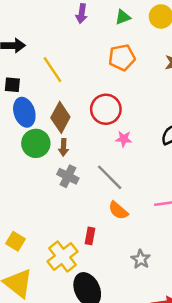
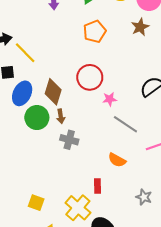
yellow line: (53, 70) -> (25, 53), moved
blue ellipse: (24, 112) -> (22, 93), turned 55
gray line: (110, 177) -> (125, 124), moved

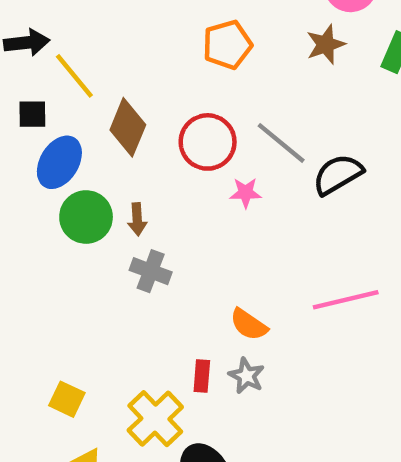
brown diamond: (53, 92) -> (128, 127), moved
gray line: (125, 124) -> (281, 143), moved
gray star: (144, 197) -> (246, 376), moved

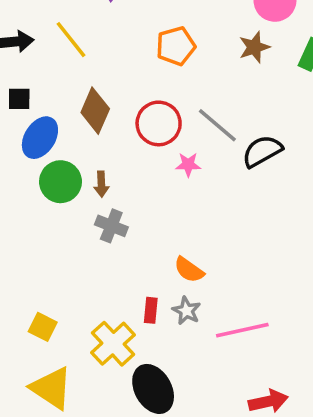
yellow line: (74, 76) -> (71, 40), moved
pink line: (346, 300) -> (242, 330), moved

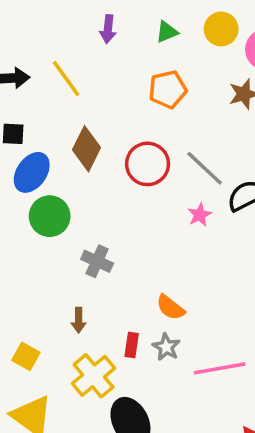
pink star: (188, 165) -> (200, 215), moved, turned -30
brown arrow: (101, 184) -> (79, 320), moved

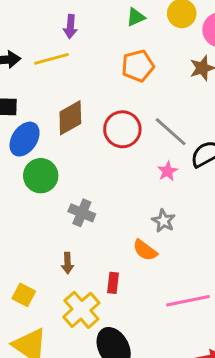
purple arrow: (108, 29) -> (70, 27), moved
yellow line: (66, 79) -> (52, 59), turned -68
brown diamond: (86, 149) -> (70, 118), turned 36
gray star: (166, 347) -> (164, 221), moved

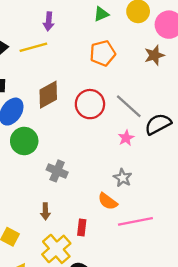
pink line: (188, 301) -> (135, 221), moved

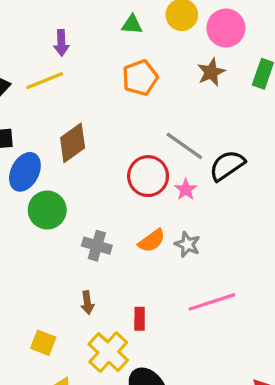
green triangle: (101, 14) -> (132, 24), turned 35
red circle: (90, 104) -> (148, 176), moved
orange semicircle: (108, 201) -> (152, 241), moved, turned -66

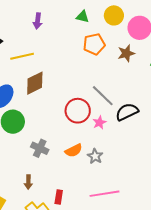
orange pentagon: (140, 78) -> (94, 44), moved
yellow line: (45, 81) -> (22, 56), moved

